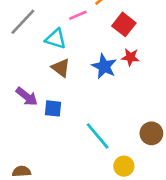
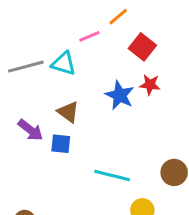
gray line: (23, 22) -> (26, 67), moved, turned 32
brown triangle: (61, 68) -> (68, 112), moved
cyan line: (98, 136) -> (112, 175), turned -36

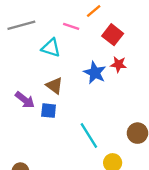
pink line: (89, 36) -> (71, 26), turned 42
gray line: (26, 67) -> (21, 25), moved
cyan line: (112, 175) -> (89, 135), turned 44

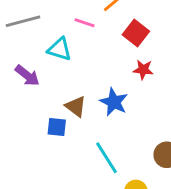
blue star: (95, 73) -> (114, 102), moved
brown triangle: (55, 86) -> (76, 106), moved
purple arrow: (25, 100) -> (27, 76), moved

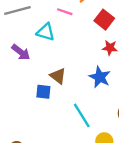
blue star: (114, 102) -> (100, 77), moved

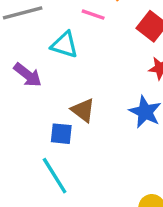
cyan line: (82, 115) -> (55, 176), moved

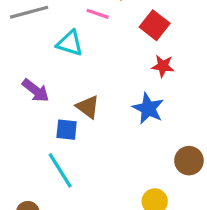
purple arrow: (28, 75) -> (36, 90), moved

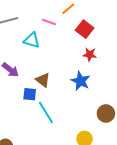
cyan line: (60, 170) -> (46, 112), moved

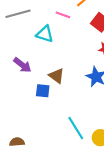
cyan line: (46, 112) -> (76, 128), moved

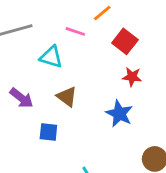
brown triangle: (57, 76) -> (67, 97), moved

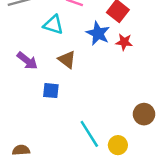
blue star: (119, 114) -> (98, 33), moved

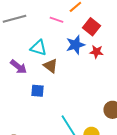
cyan triangle: (53, 25) -> (38, 48), moved
blue star: (98, 33) -> (75, 45), turned 30

